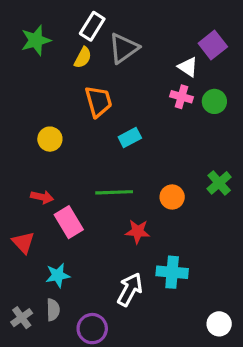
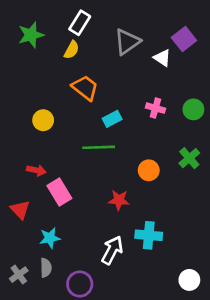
gray triangle: (124, 48) -> (127, 42), moved
pink cross: (181, 97) -> (155, 108), moved
orange trapezoid: (98, 101) -> (85, 88), turned -36
green circle: (214, 101) -> (193, 109), moved
green line: (114, 192) -> (99, 147), moved

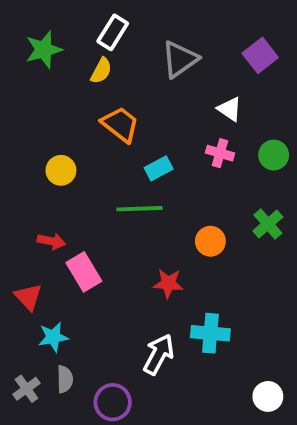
white triangle: (162, 58) -> (230, 109), moved
cyan star: (50, 238) -> (53, 337), moved

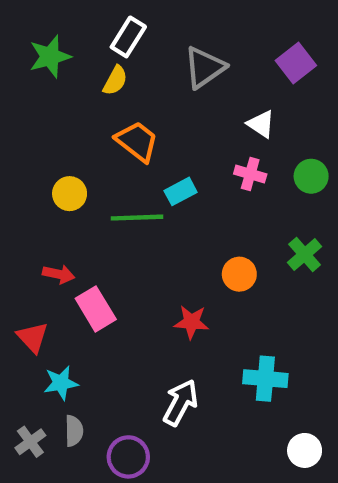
green line: (139, 209) -> (137, 218), moved
cyan cross: (210, 333) -> (265, 379), moved

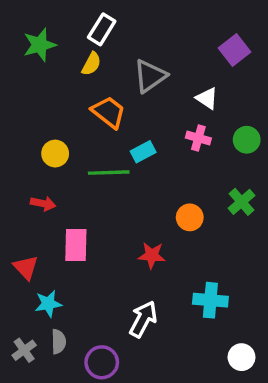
gray triangle: (204, 67) -> (150, 76), moved
red arrow: (59, 274) -> (43, 204), moved
pink rectangle: (96, 309) -> (76, 245), turned 32

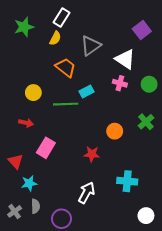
white triangle: (207, 98) -> (125, 59), size x1.5
pink rectangle: (76, 245) -> (46, 148), turned 30

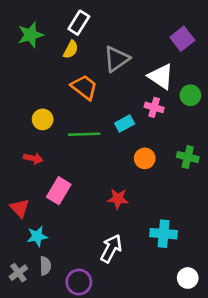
green circle: (149, 84) -> (190, 95), moved
cyan rectangle: (87, 92) -> (125, 123), moved
green cross: (146, 122) -> (188, 157), turned -35
orange circle: (115, 131) -> (145, 158), moved

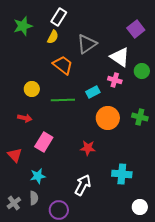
orange circle: (145, 158) -> (108, 118), size x1.5
cyan star: (37, 236) -> (38, 176), moved

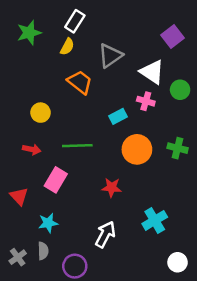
green line: (63, 100) -> (77, 146), moved
cyan cross: (122, 174) -> (155, 220), turned -36

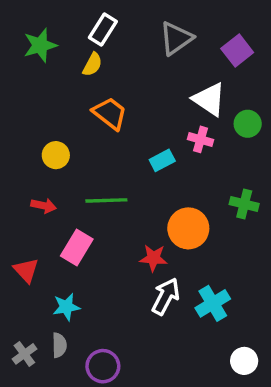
gray triangle: (110, 56) -> (176, 38), moved
orange circle: (137, 149) -> (188, 228), moved
white arrow: (105, 234) -> (166, 296), moved

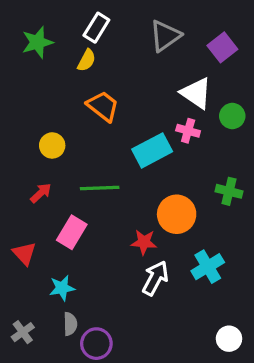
cyan rectangle: (162, 160) -> (152, 150), size x1.6
red arrow: (44, 206) -> (41, 193), turned -55
cyan cross: (213, 303) -> (208, 267), moved
gray semicircle: (59, 345) -> (70, 324), moved

